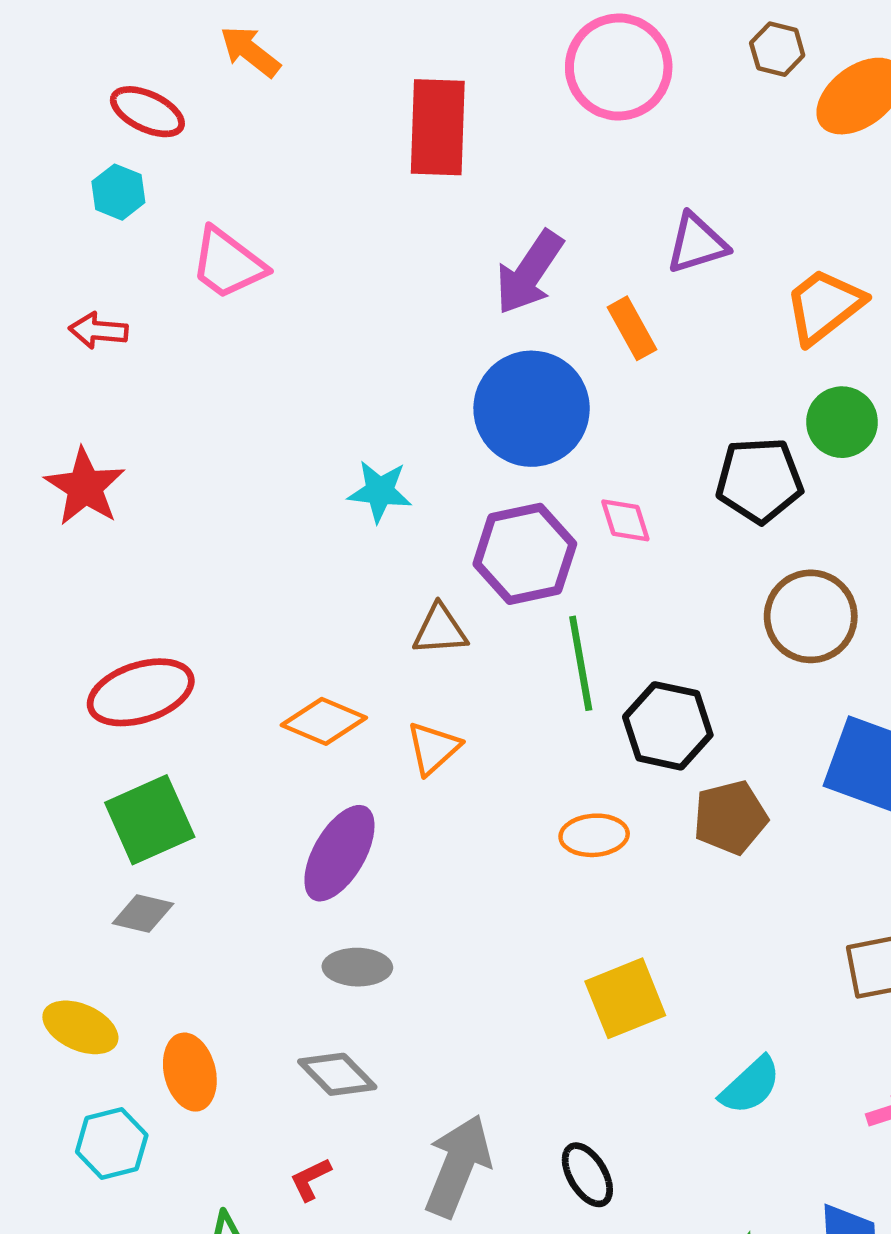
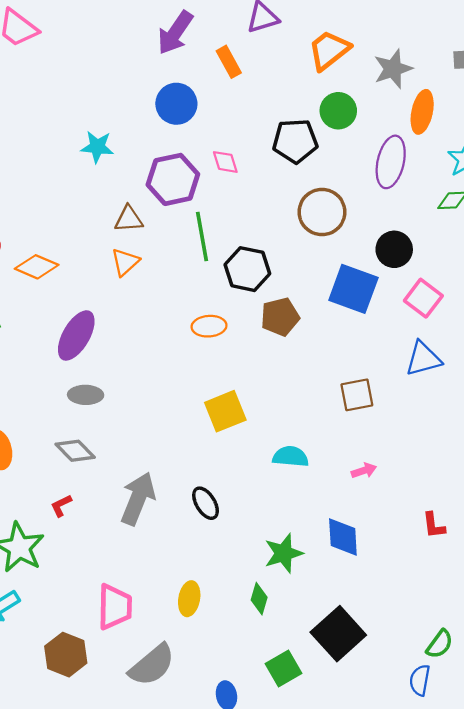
blue circle: (532, 409) -> (176, 104), size x0.7
orange diamond: (324, 721) -> (37, 267), moved
orange triangle: (433, 748) -> (125, 262), moved
cyan semicircle: (750, 1085) -> (291, 457), turned -132

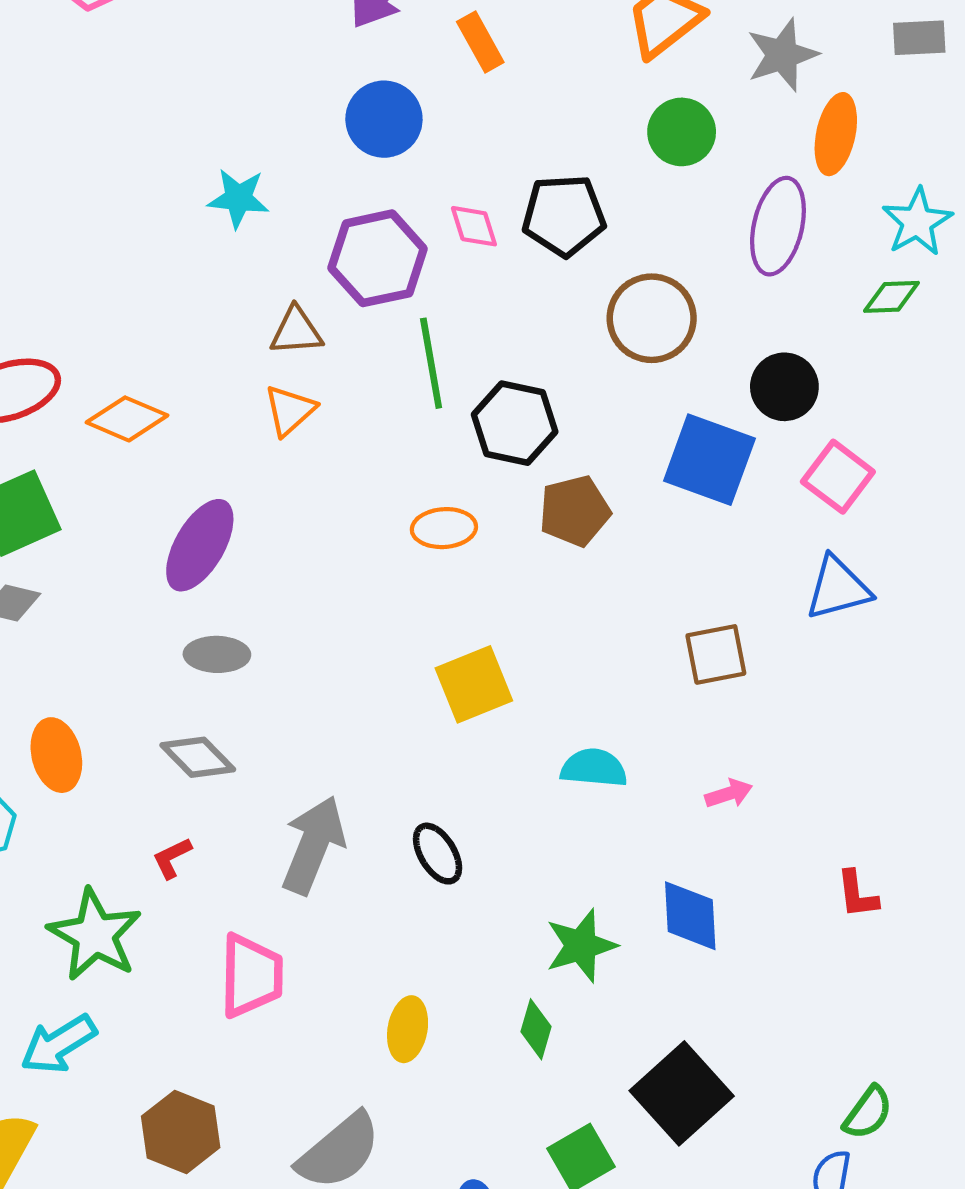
black pentagon: (295, 141) -> (564, 215), moved
pink trapezoid: (115, 607) -> (251, 976), moved

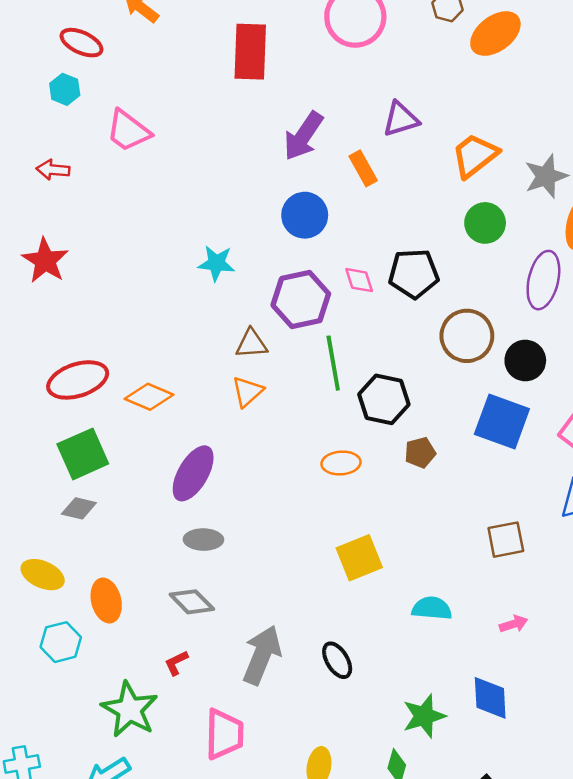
black circle: (784, 387) -> (525, 361), moved
brown pentagon: (575, 511) -> (420, 453), size x0.7

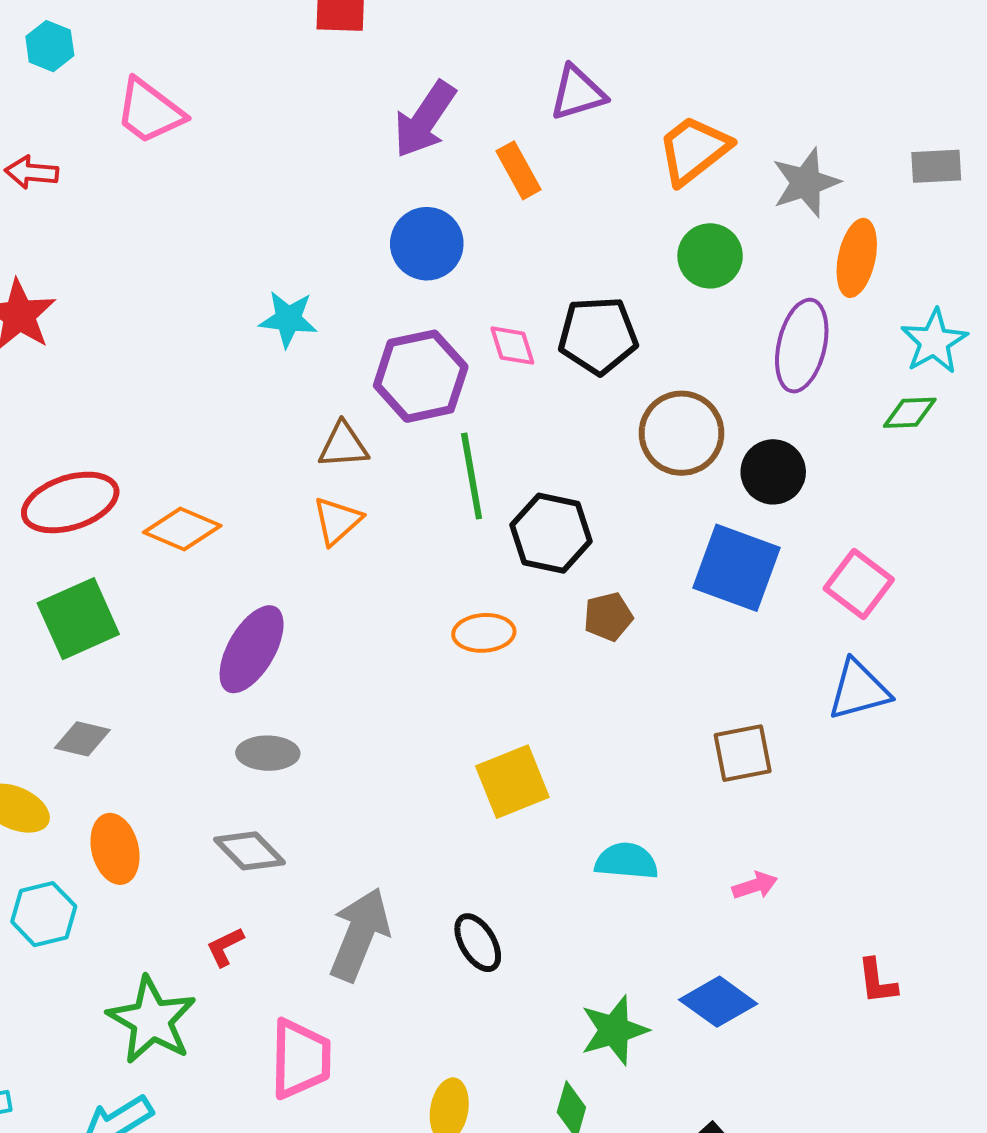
gray diamond: (79, 508) -> (82, 739), moved
blue diamond: (490, 698) -> (718, 1002), turned -51

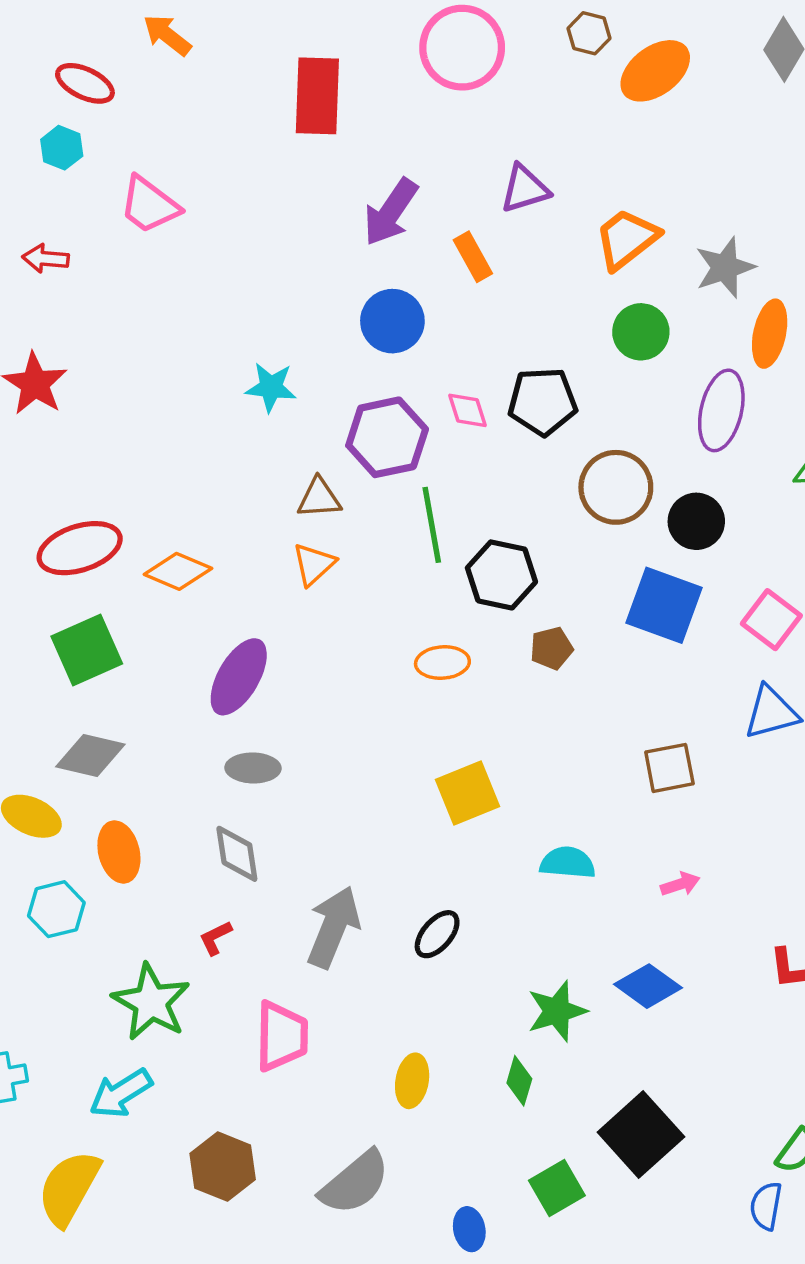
gray diamond: (82, 739) -> (90, 755), size x1.4
gray diamond: (250, 851) -> (237, 854), turned 36
black ellipse: (478, 943) -> (437, 934), turned 72

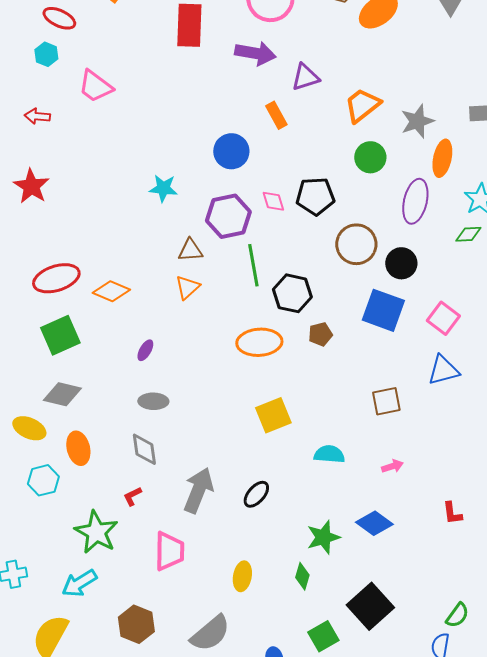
purple arrow: (391, 212) -> (255, 53), moved, turned -114
orange ellipse: (442, 663) -> (259, 342), size x1.5
purple ellipse: (239, 677) -> (145, 350), size x0.5

